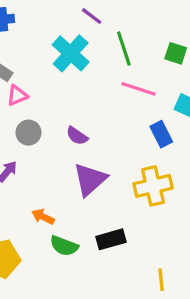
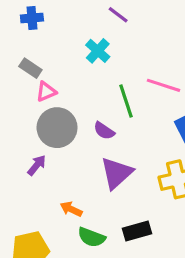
green line: (124, 48) -> (126, 101), moved
cyan cross: (71, 53) -> (98, 51), size x0.7
gray circle: (28, 133) -> (57, 128), size x1.6

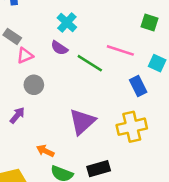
green line: (126, 101) -> (90, 63), turned -40
gray circle: (57, 128) -> (34, 85), size x0.6
purple semicircle: (104, 131) -> (59, 48), moved

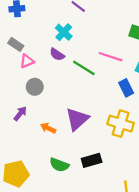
yellow cross: (132, 127) -> (121, 124), turned 30
orange arrow: (45, 151) -> (48, 128), moved

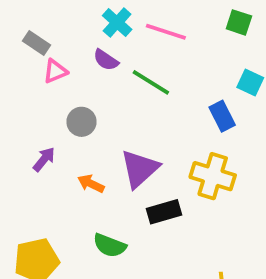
pink line: (111, 57) -> (166, 32), moved
gray circle: (35, 87) -> (81, 122), moved
black rectangle: (92, 160) -> (164, 212), moved

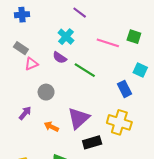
pink line: (166, 32) -> (108, 43), moved

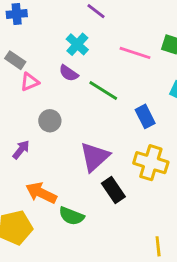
blue rectangle: (125, 89) -> (145, 116), moved
orange arrow: (51, 127) -> (41, 193), moved, size x1.5
black rectangle: (92, 142) -> (113, 190), turned 72

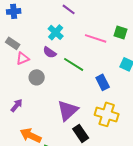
gray circle: (50, 121) -> (37, 77), moved

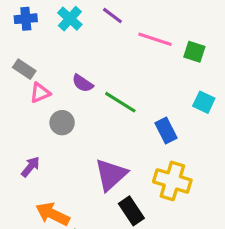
cyan cross: (56, 32) -> (70, 19), moved
pink line: (96, 38) -> (155, 39), moved

